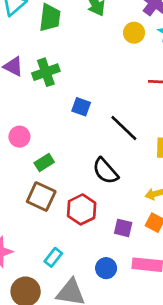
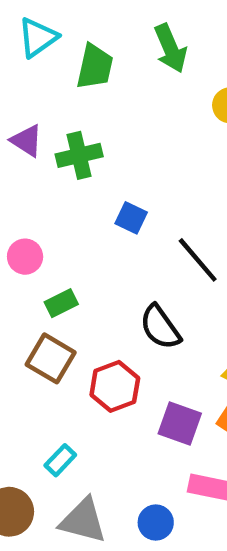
purple square: (123, 228) -> (180, 424), size x1.4
blue circle: (106, 268) -> (156, 523), moved

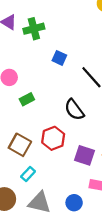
brown square: (51, 358) -> (20, 145), moved

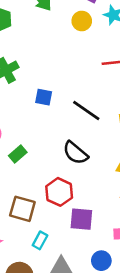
purple square: (85, 155) -> (81, 219), moved

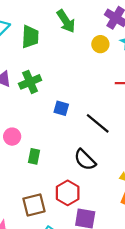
green rectangle: (18, 154) -> (34, 156), turned -42
brown square: (22, 209) -> (34, 205), turned -35

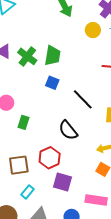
green trapezoid: (30, 37) -> (53, 56), moved
green cross: (30, 82) -> (27, 56), turned -36

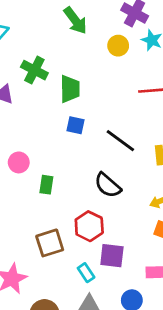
green cross: (27, 56) -> (34, 70), moved
cyan rectangle: (28, 192) -> (86, 273), moved, turned -64

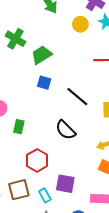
green trapezoid: (70, 89) -> (42, 55), turned -125
red hexagon: (89, 226) -> (37, 160), moved
brown square: (50, 243) -> (19, 190), moved

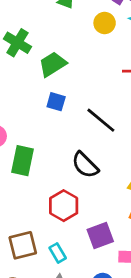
green rectangle: (19, 127) -> (23, 161), size x1.5
red hexagon: (37, 160) -> (64, 206), moved
purple square: (65, 184) -> (100, 235), moved, turned -30

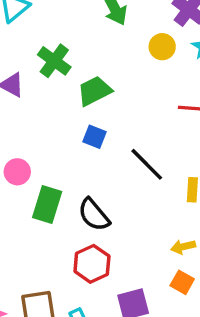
black semicircle: (85, 165) -> (94, 215), moved

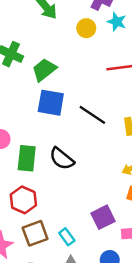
blue square: (94, 137) -> (51, 103), size x1.6
red hexagon: (92, 264) -> (23, 200), moved

